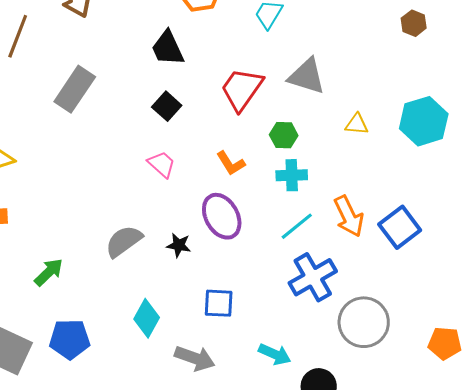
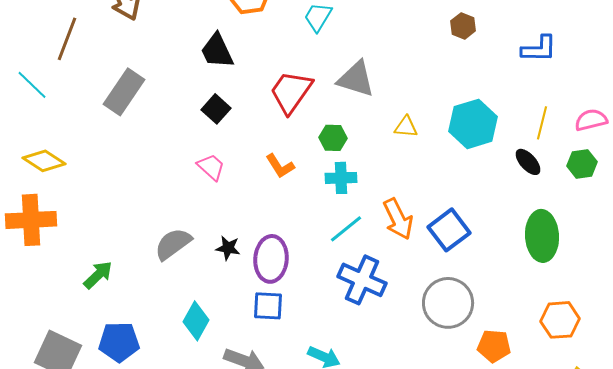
purple ellipse: (222, 216) -> (271, 259), moved, turned 33
blue cross: (313, 277) -> (362, 280), turned -36
gray circle: (364, 322) -> (448, 303), moved

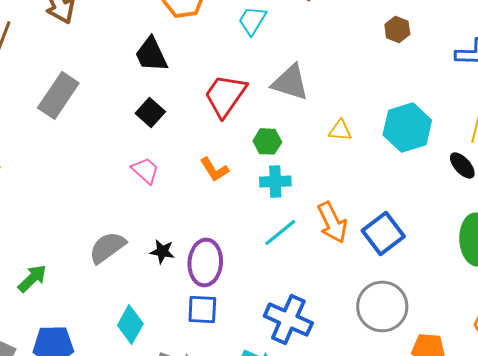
blue cross: (362, 280) -> (288, 319), moved

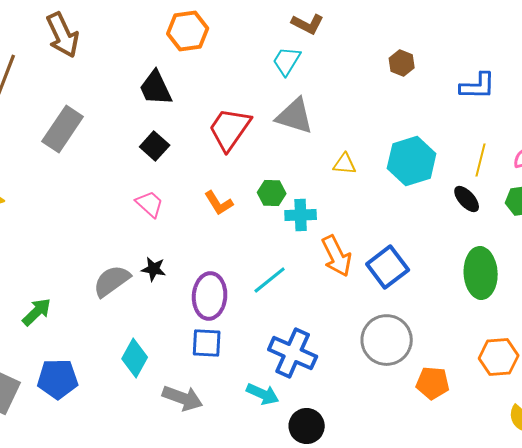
cyan trapezoid: (252, 20) -> (287, 61), moved
green hexagon: (267, 141) -> (272, 193), moved
cyan cross: (275, 181) -> (301, 215), moved
cyan line: (280, 232) -> (270, 280), moved
black star: (162, 251) -> (154, 269), moved

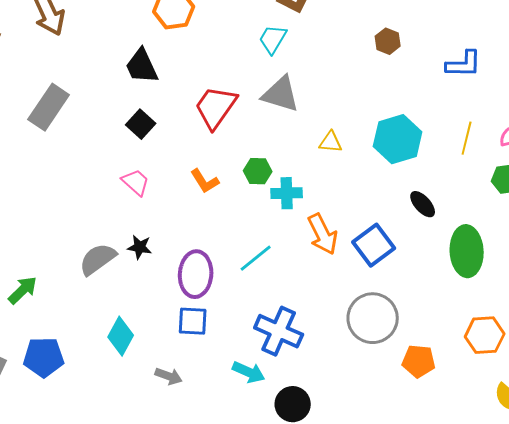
black ellipse: (467, 199) -> (423, 204), moved
gray arrow: (183, 398) -> (169, 376), size x0.7

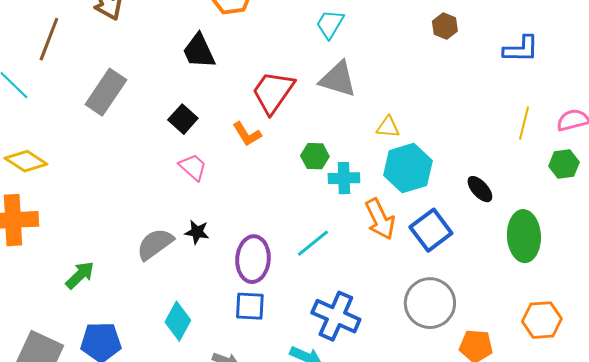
black square: (141, 124) -> (183, 119), moved
cyan hexagon: (398, 139) -> (408, 168), moved
orange L-shape: (205, 181) -> (247, 134), moved

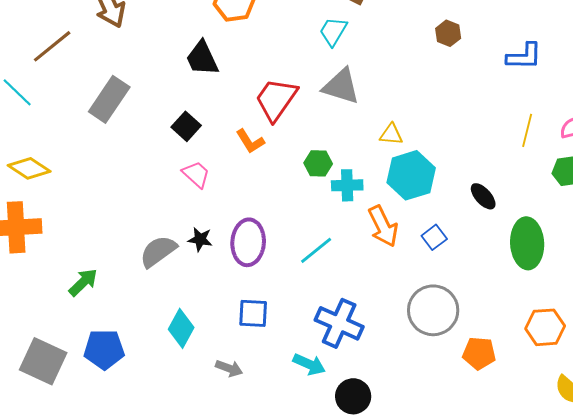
brown line: (49, 39) -> (52, 46), turned 30
blue square: (431, 230) -> (434, 237), size x0.6
purple ellipse: (253, 259) -> (248, 242), moved

